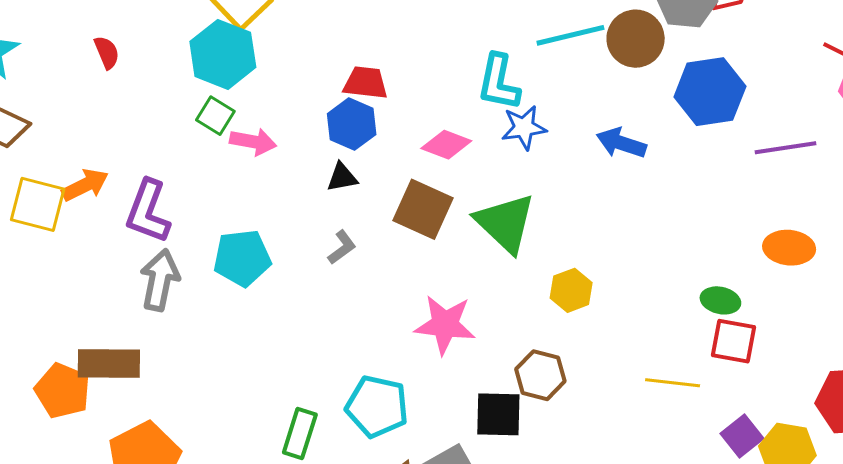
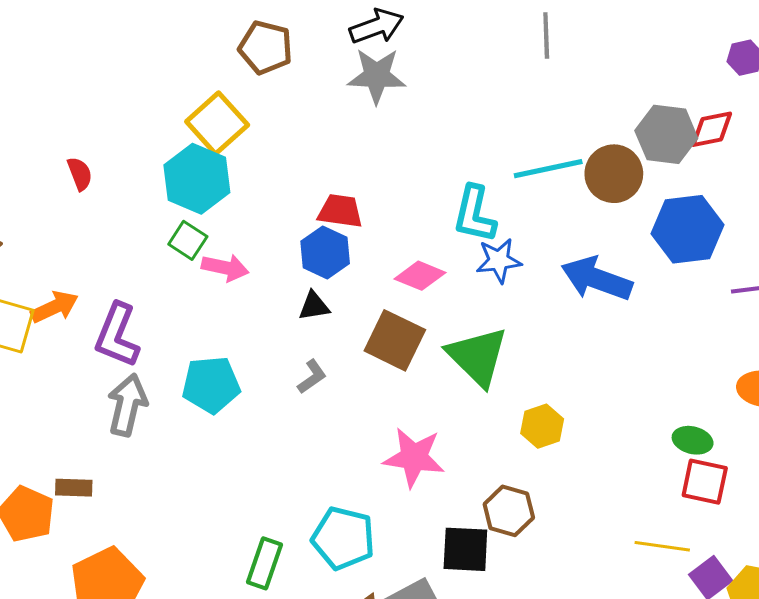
blue arrow: (621, 143) -> (597, 279), size x1.4
brown rectangle: (109, 363) -> (74, 488), size x0.6
yellow line: (673, 383) -> (662, 546), moved

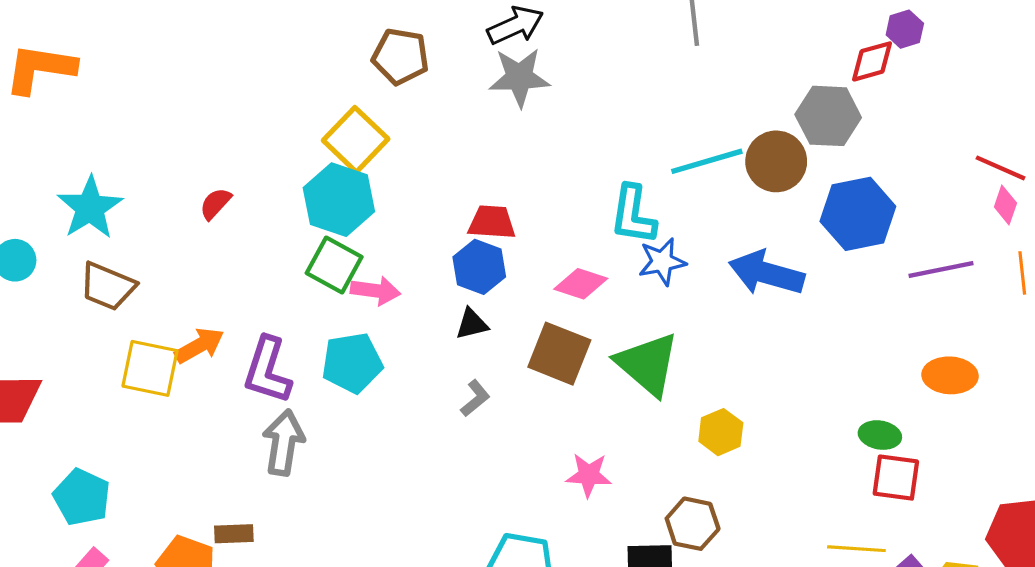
red diamond: (712, 129) -> (872, 61), moved
red semicircle: (80, 174) -> (215, 204), turned -112
green square: (188, 240) -> (334, 265), size x1.4
cyan pentagon: (211, 385) -> (352, 363), moved
pink star: (414, 457) -> (589, 475), size x0.7

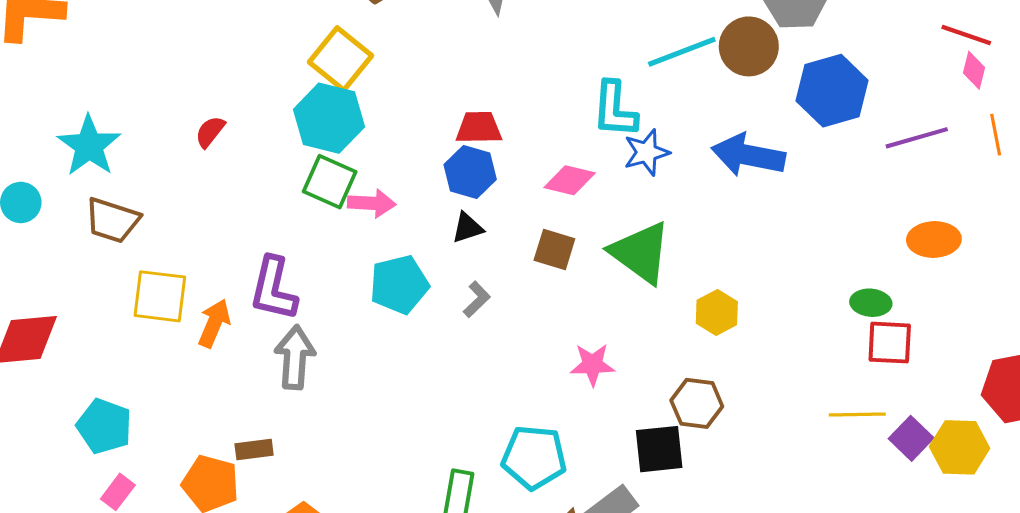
orange arrow: (199, 345) -> (214, 323), moved, turned -33
brown square: (559, 354) -> (554, 249), size x0.7
cyan pentagon: (352, 363) -> (399, 285), moved

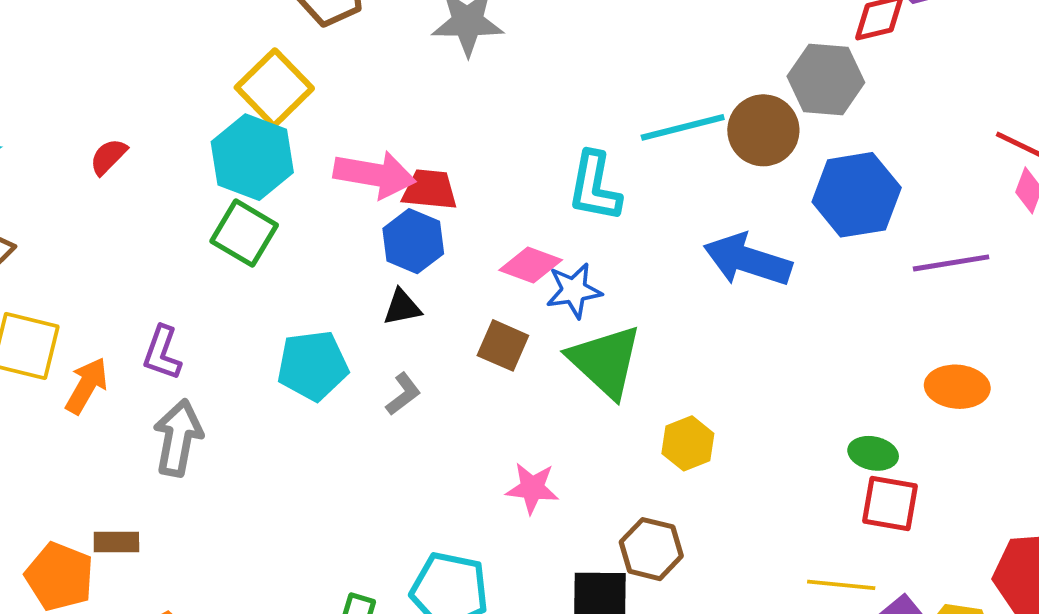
blue star: (647, 152) -> (574, 290), moved
pink arrow: (372, 203) -> (375, 174), moved, size x1.4
purple L-shape: (274, 289) -> (162, 353), size x0.7

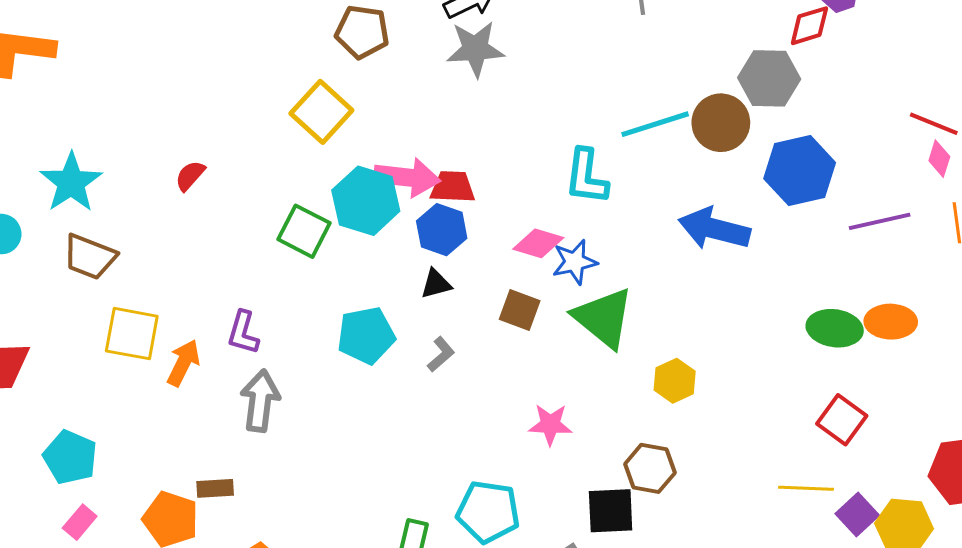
cyan hexagon: (252, 157) -> (366, 201), moved
green ellipse: (873, 453) -> (835, 328), moved, size x1.4
red square: (890, 503) -> (842, 420), turned 30

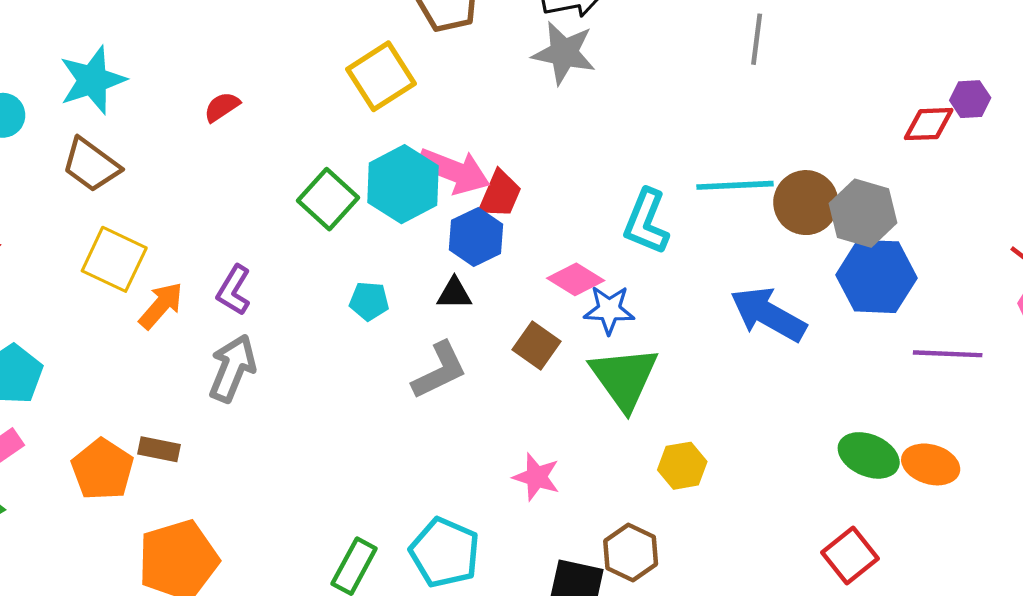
gray hexagon: (769, 78) -> (863, 213), moved
red trapezoid: (453, 187) -> (500, 194), turned 96
cyan pentagon: (366, 335) -> (369, 301), moved, size x0.6
gray L-shape: (441, 354) -> (439, 370), size x1.6

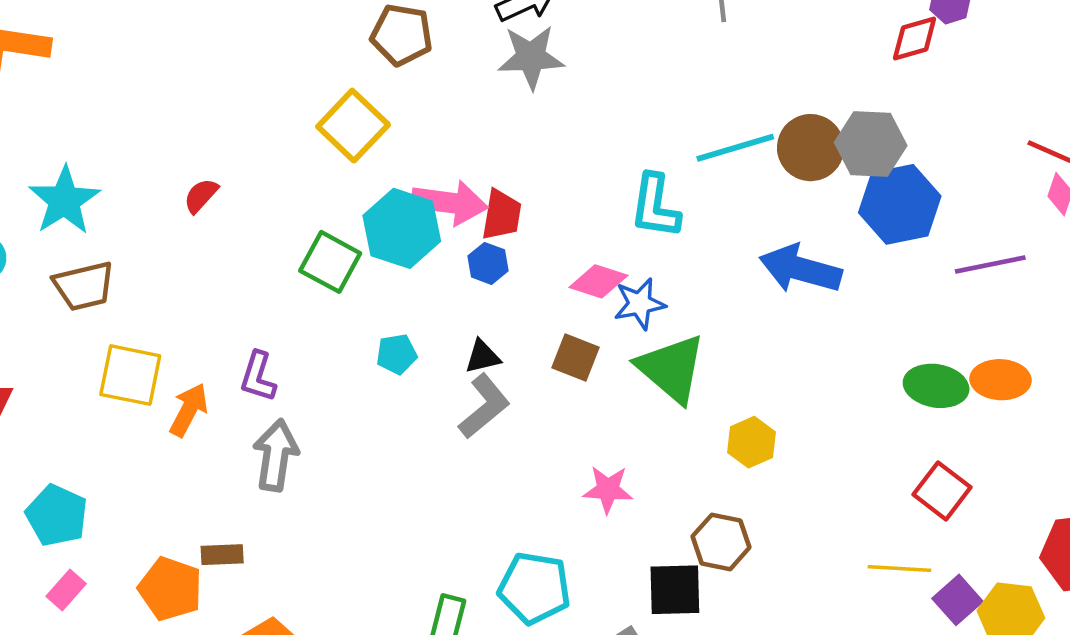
brown trapezoid: (91, 165) -> (84, 286), turned -36
blue hexagon: (476, 237) -> (488, 263), size x0.7
black triangle: (454, 293) -> (483, 357), moved

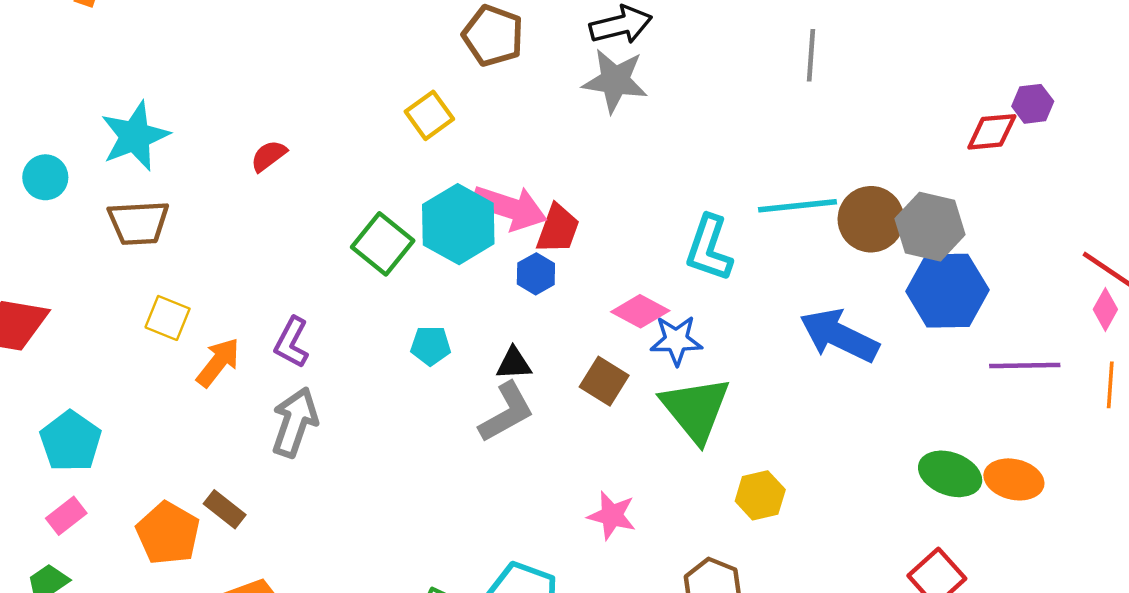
yellow square: (353, 126) -> (429, 115), size x0.7
yellow square: (130, 375) -> (168, 318), size x0.7
brown rectangle: (222, 555) -> (225, 509), turned 30

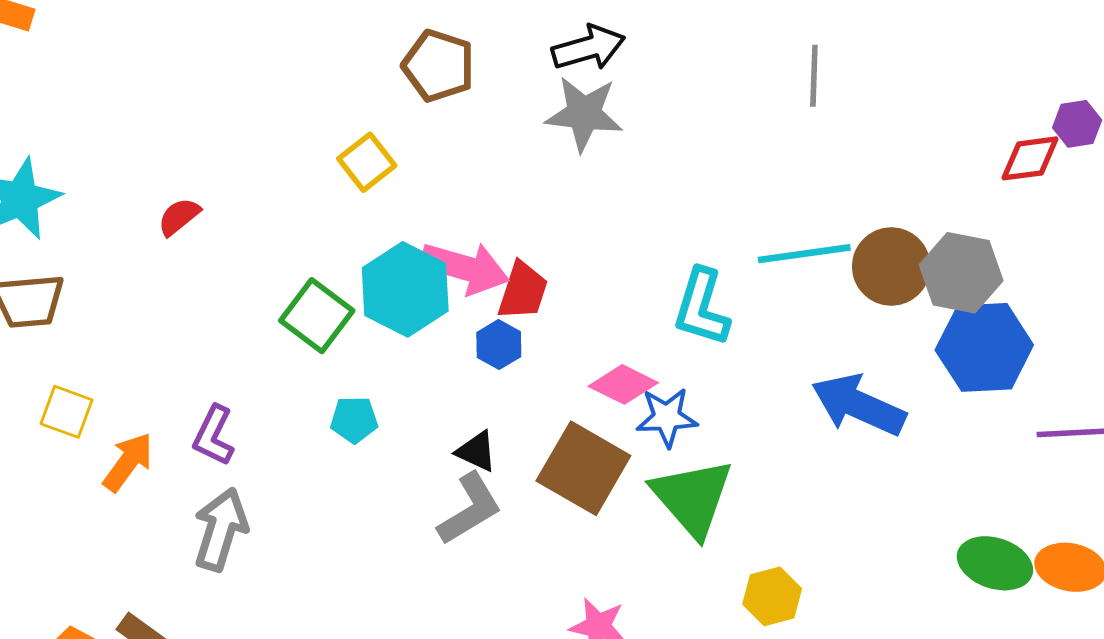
cyan pentagon: (431, 346) -> (354, 420), moved
black triangle: (514, 364) -> (476, 451), turned 30
brown square: (604, 381) -> (583, 468), size x1.6

